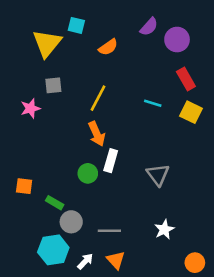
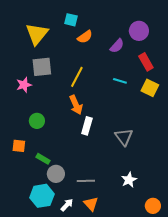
cyan square: (76, 25) -> (71, 20), moved
purple semicircle: (149, 27) -> (117, 46), moved
gray square: (53, 85) -> (42, 67), size x1.5
green circle: (88, 173) -> (37, 121), moved

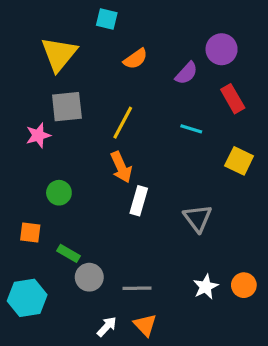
cyan square: (71, 20) -> (107, 19), moved
yellow square: (150, 88) -> (239, 161), moved
cyan hexagon: (42, 196) -> (27, 298), moved
orange circle: (153, 206) -> (244, 285), moved

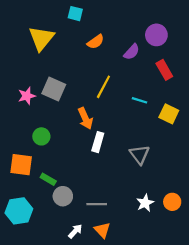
gray square: (67, 107) -> (54, 89), moved, turned 30
yellow line: (123, 123) -> (103, 87), moved
cyan line: (191, 129) -> (140, 100), moved
orange square: (30, 233) -> (21, 165), size x1.5

